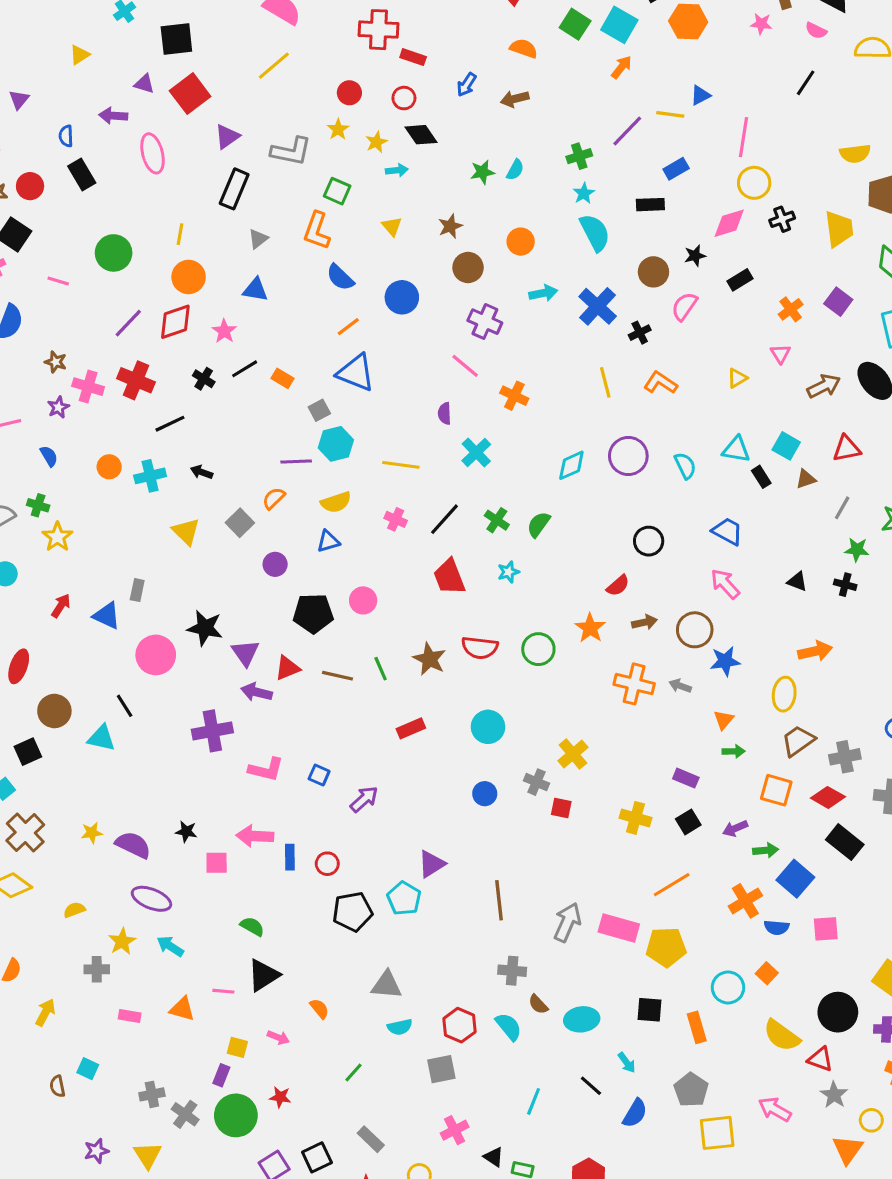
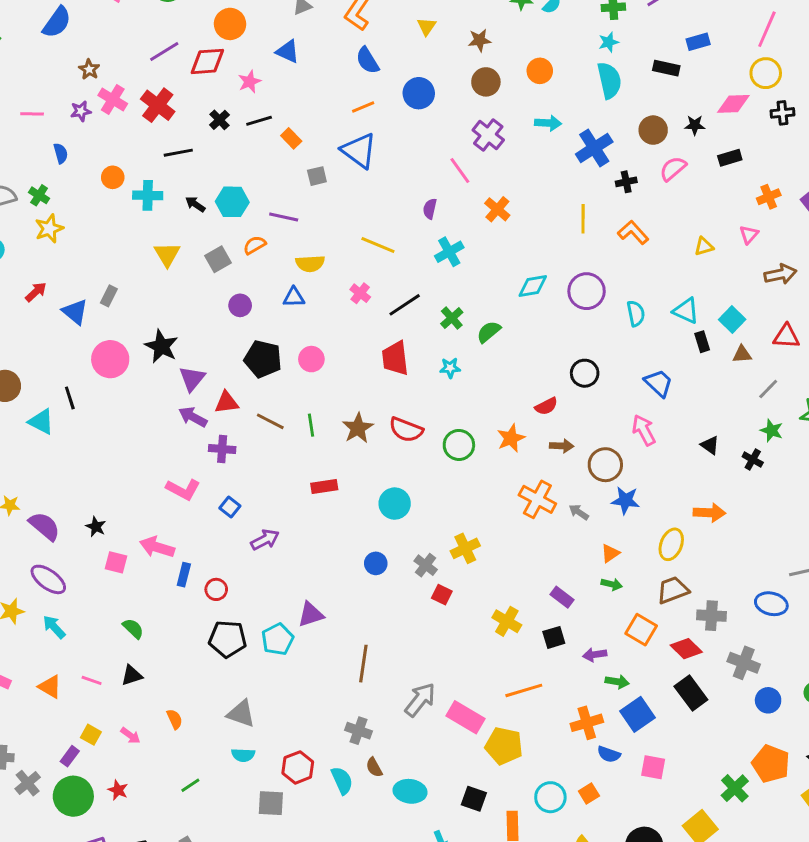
cyan hexagon: (336, 444) -> (232, 202), moved
purple cross: (212, 731) -> (222, 449), moved, size x0.7
black triangle: (263, 975) -> (132, 675), size x0.7

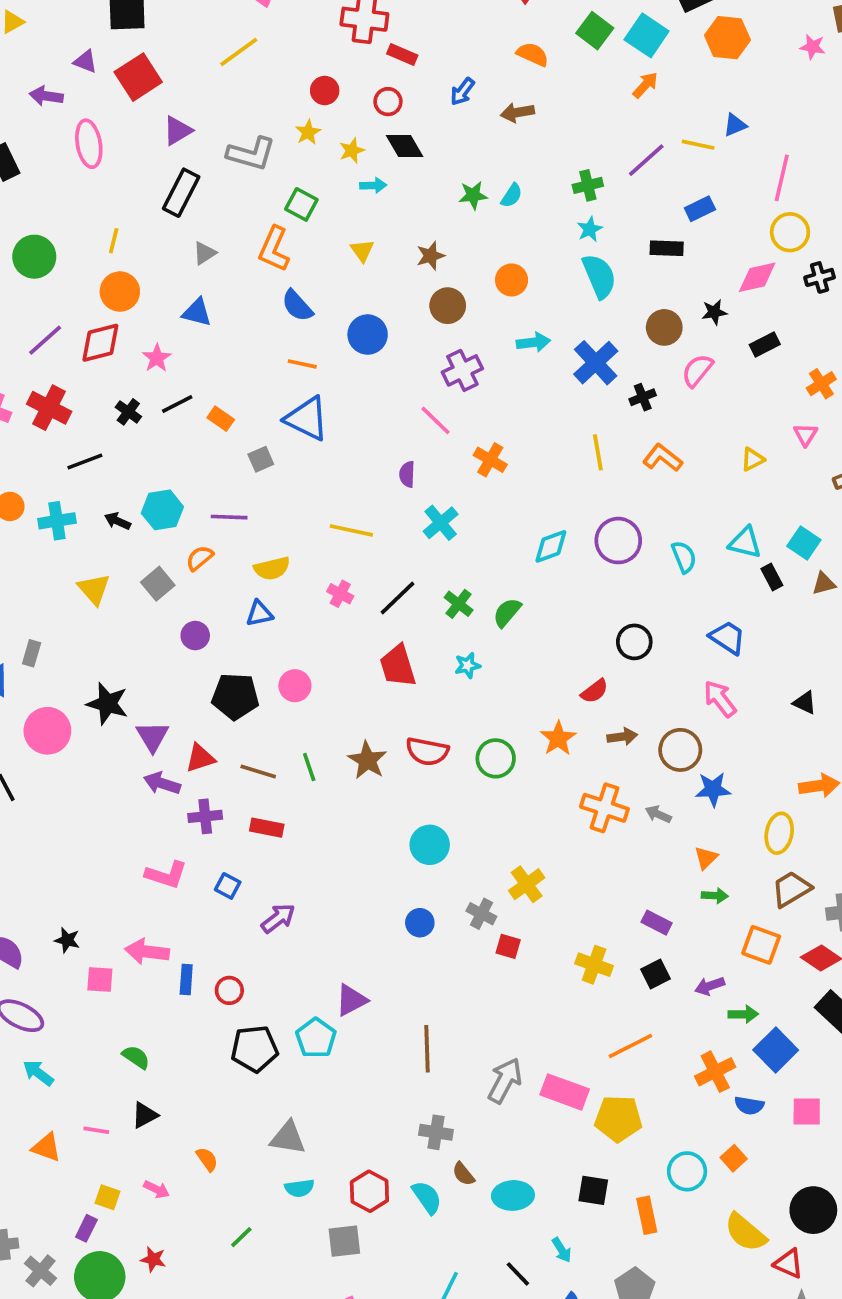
orange line: (363, 107) -> (302, 364), turned 45
purple cross: (488, 135) -> (462, 370), turned 36
red rectangle: (324, 487) -> (267, 828), moved, turned 30

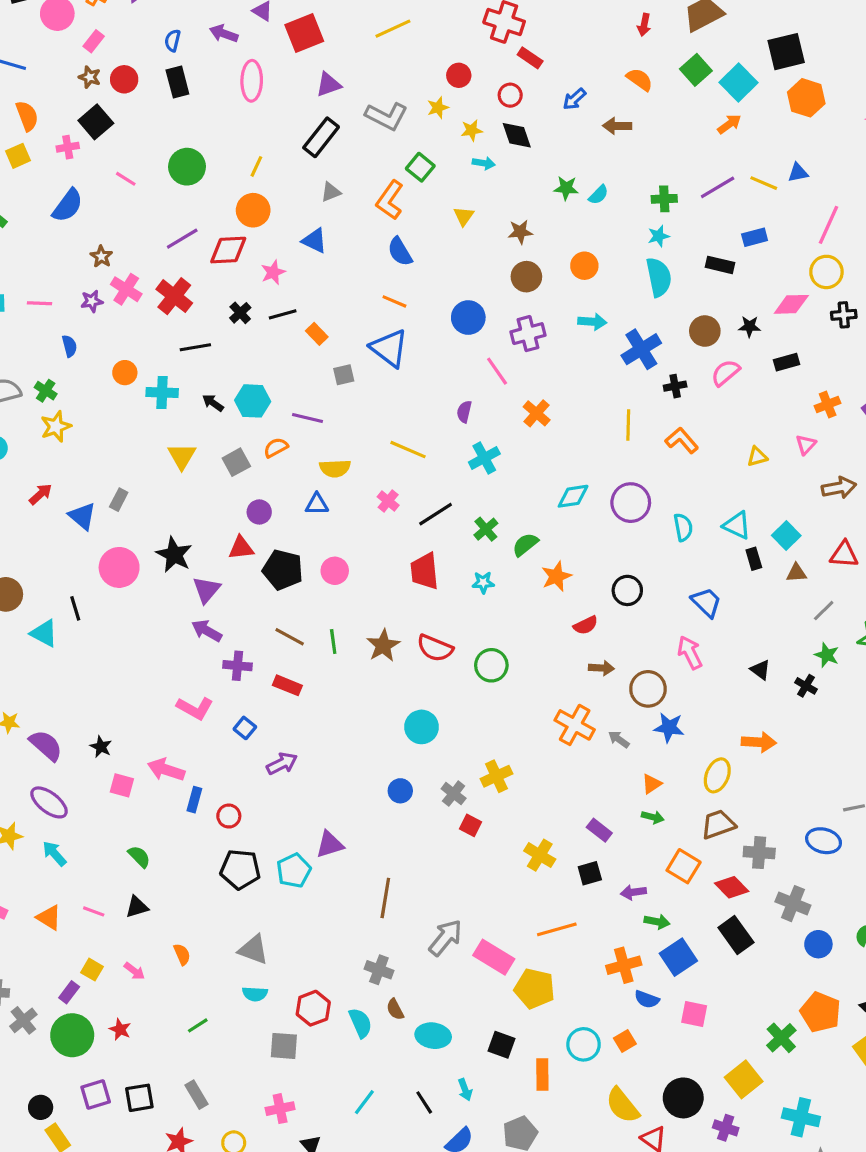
blue circle: (368, 335) -> (468, 318), moved
orange star: (558, 738) -> (556, 576), moved
red triangle: (200, 758) -> (241, 548), moved

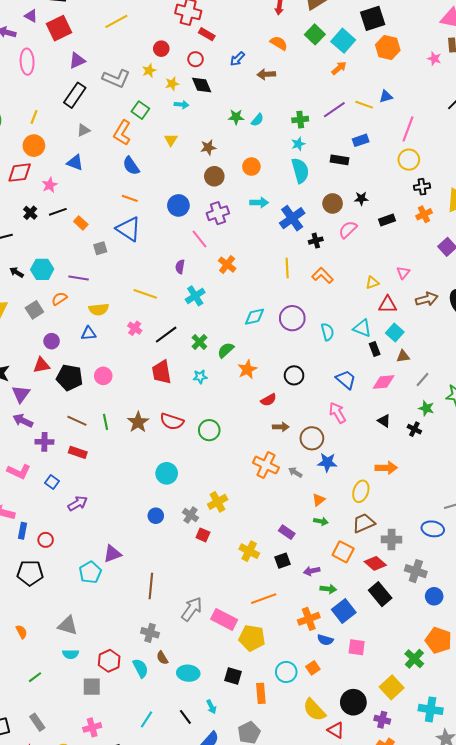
pink diamond: (791, 304) -> (384, 382), moved
orange cross: (828, 404) -> (424, 214), moved
red triangle: (844, 554) -> (388, 305), moved
black pentagon: (240, 869) -> (30, 573), moved

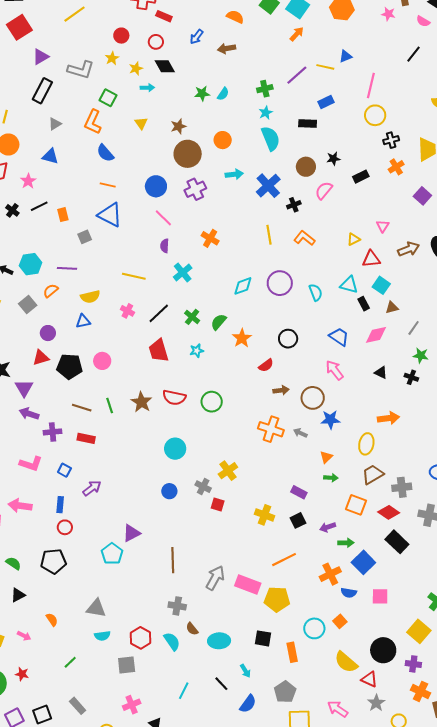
brown circle: (214, 176) -> (188, 154), size x1.4
orange rectangle: (81, 223) -> (63, 215), turned 40
pink line: (200, 239) -> (163, 218), moved
blue rectangle: (23, 531) -> (60, 505), moved

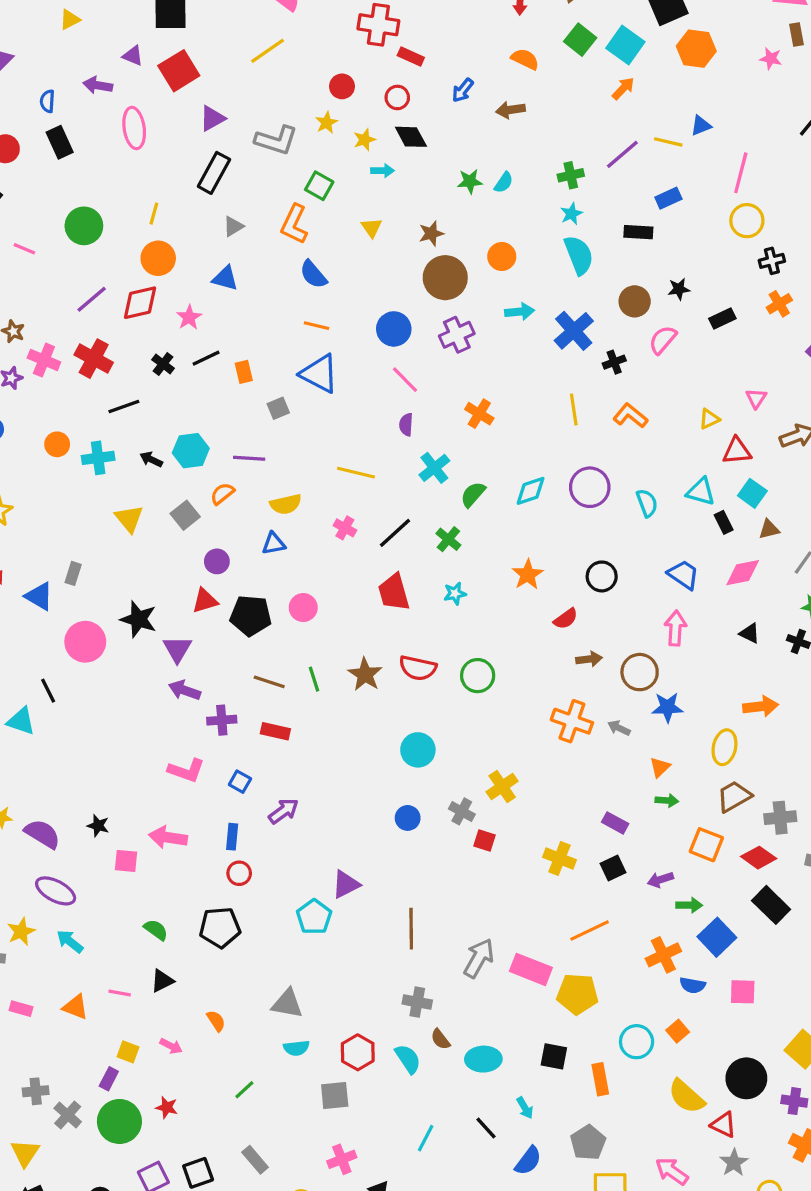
green semicircle: (219, 322) -> (473, 494), moved
pink arrow: (335, 370) -> (675, 628), turned 40

